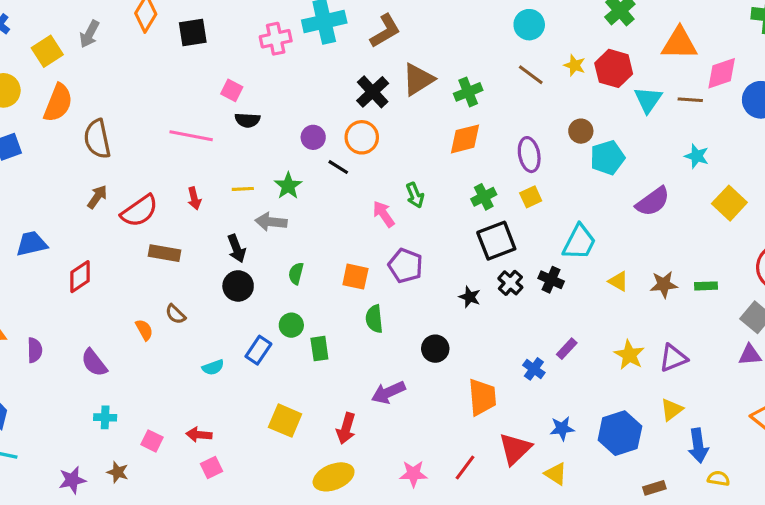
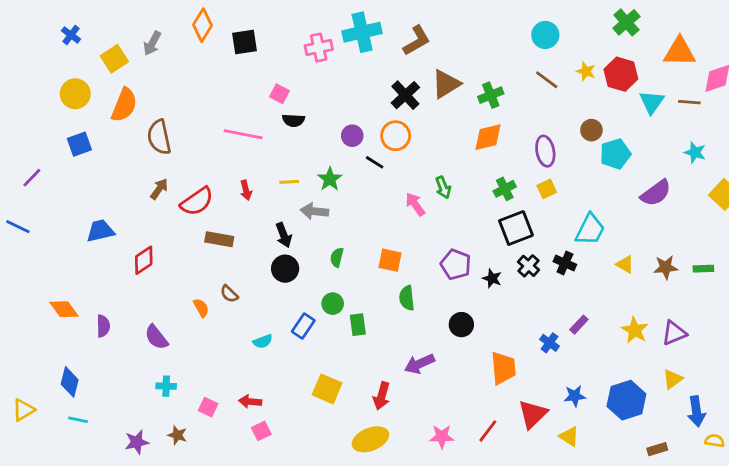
purple pentagon: (406, 266) -> (456, 264), moved

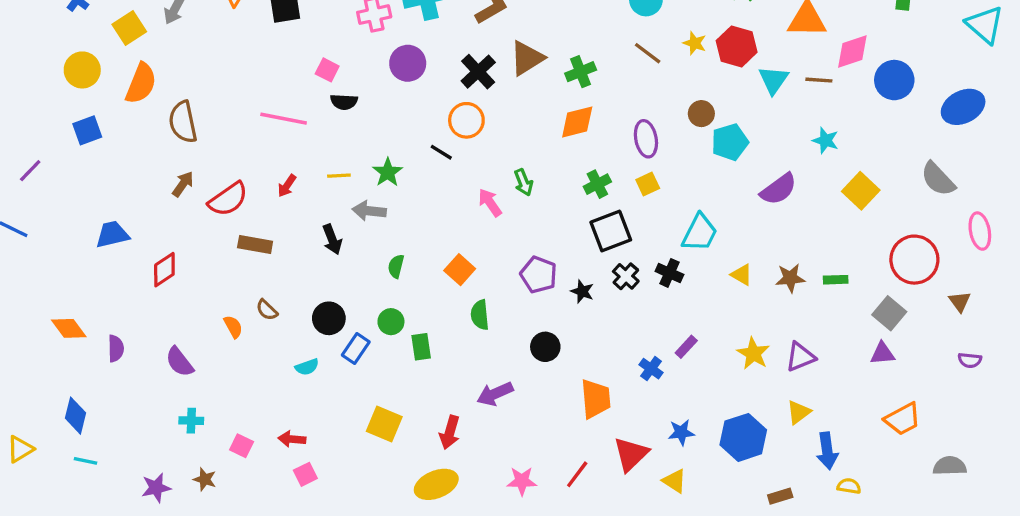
purple circle: (352, 136) -> (408, 63), moved, size x1.4
red arrow: (246, 190) -> (287, 186), turned 48
orange square: (390, 260) -> (460, 270), turned 30
black circle: (285, 269) -> (329, 318), moved

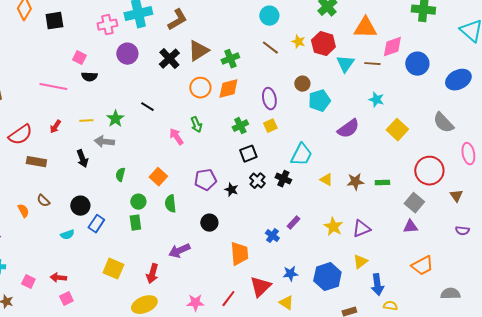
orange circle: (466, 120) -> (200, 88), moved
black square: (611, 231) -> (248, 154), size x0.7
purple pentagon: (539, 275) -> (205, 180), turned -30
green circle: (391, 322) -> (138, 202), moved

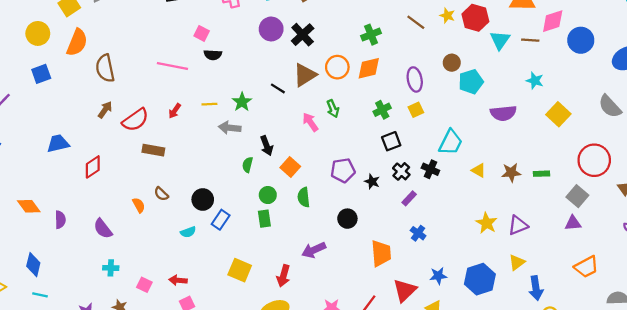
brown triangle: (198, 51) -> (305, 75), moved
purple circle: (127, 54) -> (271, 29), moved
purple semicircle: (348, 129) -> (503, 113), turned 30
black arrow: (82, 159) -> (267, 146), moved
purple rectangle: (293, 223) -> (409, 198), moved

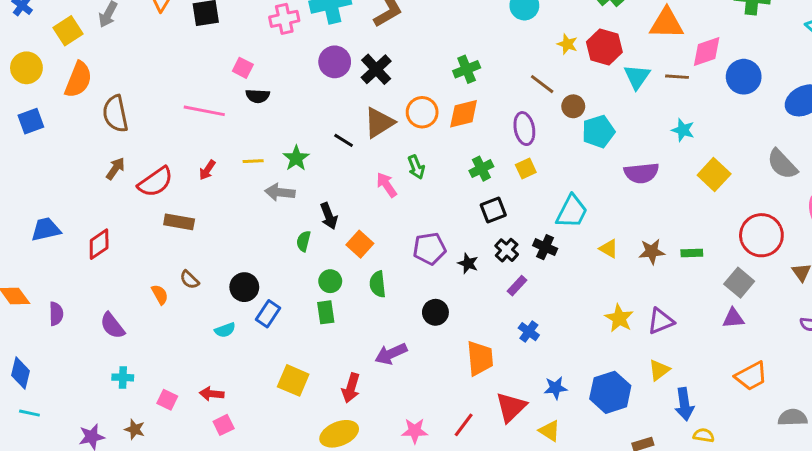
brown line: (416, 22) -> (542, 84), moved
blue trapezoid: (58, 143) -> (46, 229), moved

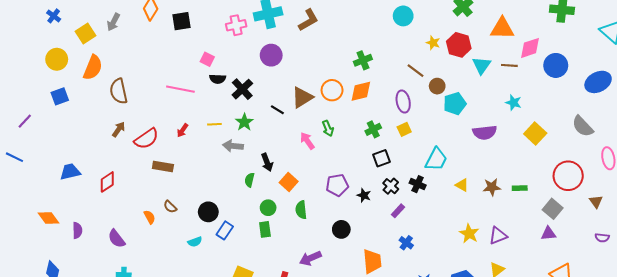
black cross: (376, 69) -> (242, 89), moved

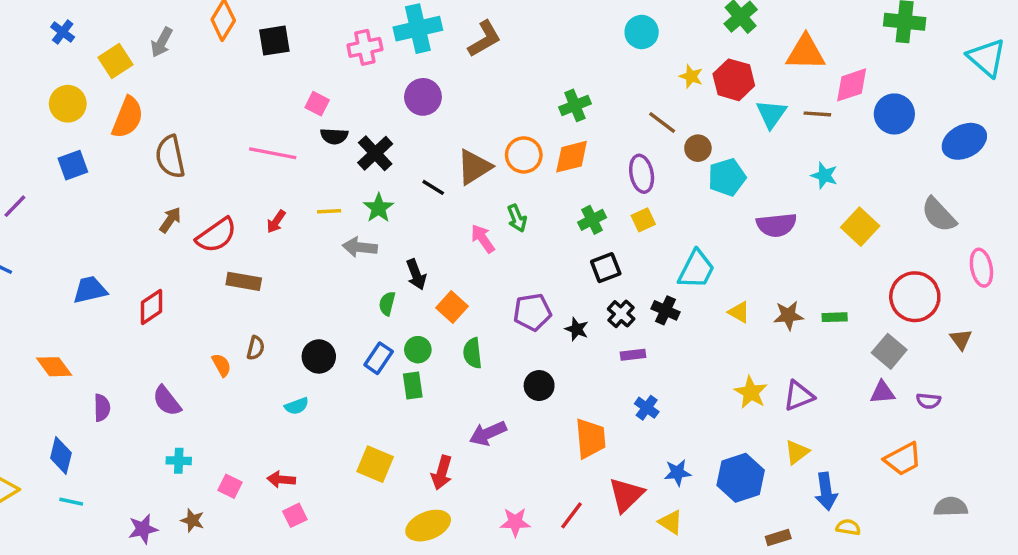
brown semicircle: (170, 207) -> (256, 348), turned -120
purple rectangle: (398, 211) -> (633, 355), turned 40
purple semicircle: (77, 230) -> (102, 408), moved
blue rectangle: (225, 230) -> (379, 358), moved
purple semicircle: (602, 238) -> (928, 401), moved

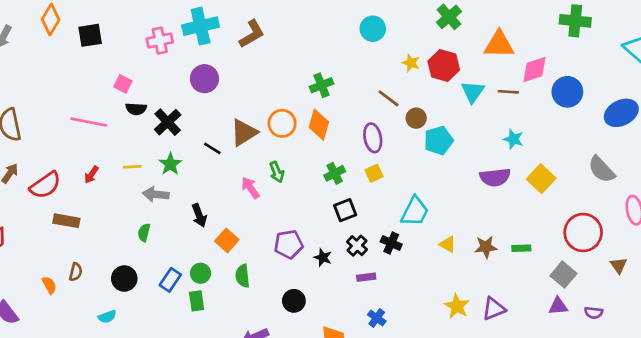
orange diamond: (572, 157) -> (319, 125), turned -60
purple semicircle: (776, 225) -> (495, 177), moved
green semicircle: (387, 304) -> (144, 232), moved

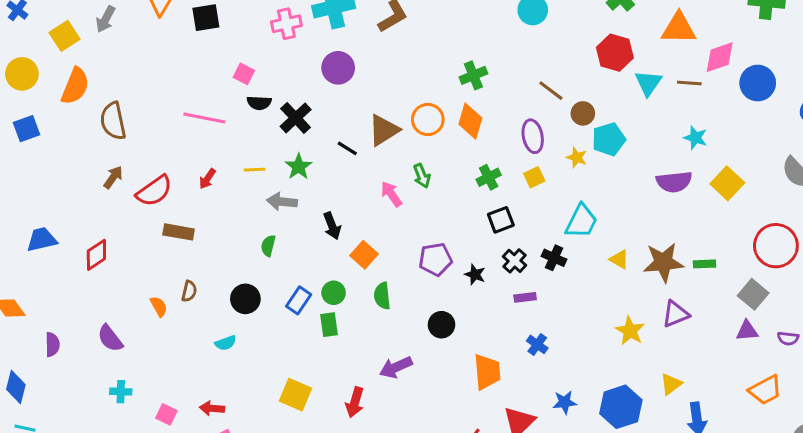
yellow star: (411, 63) -> (577, 157), moved
brown star: (486, 247) -> (663, 262), size x1.5
purple triangle: (494, 309) -> (676, 314), moved

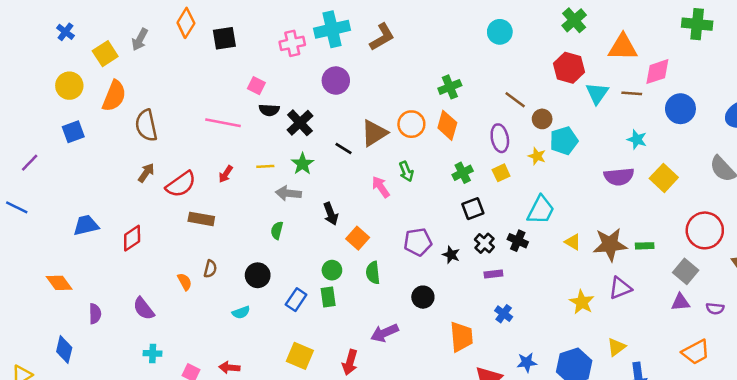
blue circle: (758, 83) -> (680, 109), moved
blue rectangle: (299, 300) -> (296, 300), moved

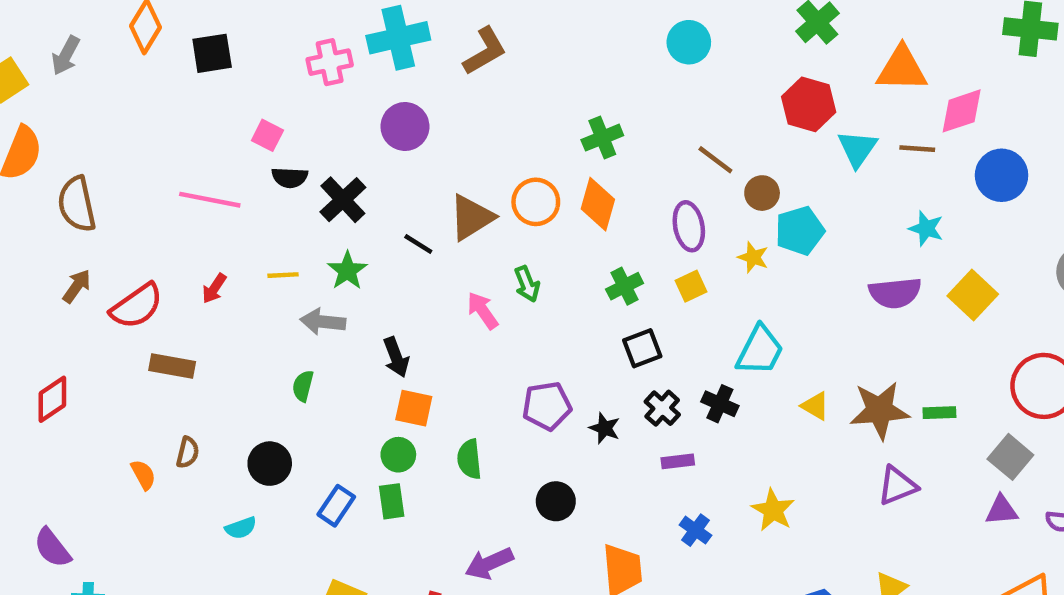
orange square: (358, 238) -> (414, 408), moved, turned -30
yellow star: (582, 302) -> (773, 510), moved
purple semicircle: (144, 309) -> (52, 548), moved

